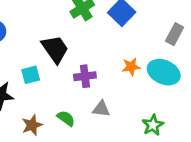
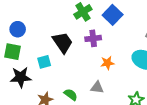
orange star: (131, 67) -> (107, 63), moved
purple cross: (85, 76) -> (93, 38), moved

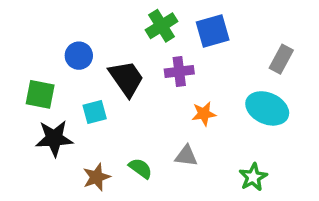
blue square: (113, 15) -> (213, 31), turned 30
blue circle: (18, 29) -> (79, 56), moved

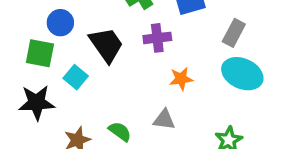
gray rectangle: (281, 59) -> (234, 33), moved
green square: (40, 94) -> (40, 53), moved
cyan square: (95, 112) -> (76, 77), turned -35

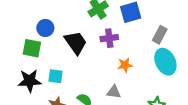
cyan ellipse: (242, 74) -> (165, 62), turned 40
cyan square: (76, 77) -> (55, 76), moved, turned -32

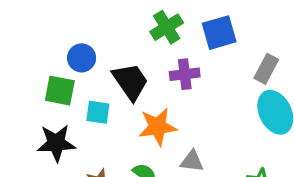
orange star: (125, 65) -> (158, 127), moved, size x1.5
cyan square: (55, 76) -> (98, 112), moved

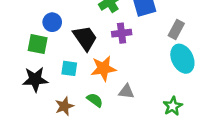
cyan square: (98, 112) -> (69, 68), moved

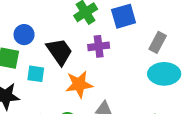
cyan ellipse: (182, 59) -> (164, 74), turned -64
cyan square: (69, 68) -> (36, 74), moved

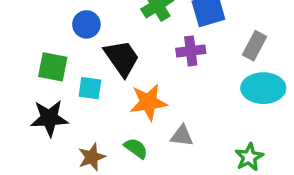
blue circle: (24, 35) -> (86, 24), moved
purple cross: (99, 46) -> (191, 51), moved

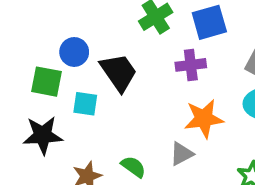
blue circle: (86, 24) -> (74, 52), moved
orange star: (148, 102) -> (204, 119), moved
gray triangle: (182, 136) -> (182, 154), turned -35

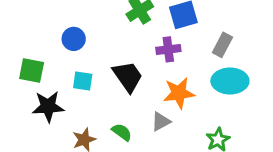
black trapezoid: (119, 72) -> (128, 76), moved
green square: (46, 82) -> (32, 70), moved

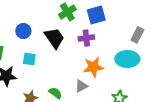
gray rectangle: (222, 45) -> (137, 35), moved
black trapezoid: (128, 76) -> (54, 38), moved

